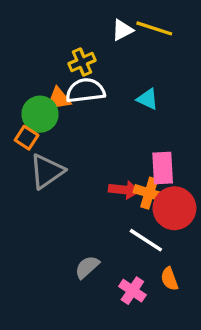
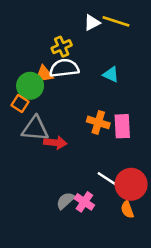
gray triangle: (47, 171) -> (35, 129), turned 40
red arrow: (124, 190) -> (55, 143), moved
orange cross: (149, 193) -> (98, 122), moved
red circle: (174, 208) -> (131, 184), moved
pink cross: (132, 291) -> (84, 202), moved

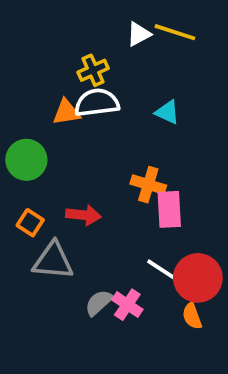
green circle: (30, 86) -> (26, 160), moved
orange square: (20, 103) -> (30, 223), moved
pink rectangle: (122, 126) -> (169, 209), moved
gray triangle: (35, 129) -> (53, 261), moved

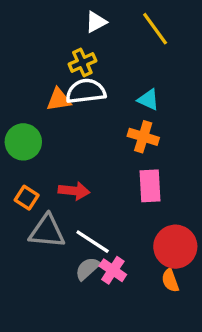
yellow line: (175, 32) -> (155, 29), turned 36
white triangle: (139, 34) -> (96, 22), moved
orange cross: (148, 185) -> (143, 137), moved
white line: (165, 272) -> (93, 242), moved

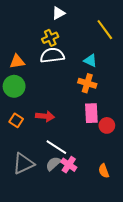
yellow line: (155, 29) -> (105, 30), moved
orange triangle: (59, 100) -> (17, 62), moved
gray triangle: (47, 231) -> (23, 164), moved, turned -30
red circle: (175, 247) -> (107, 125), moved, size x0.6

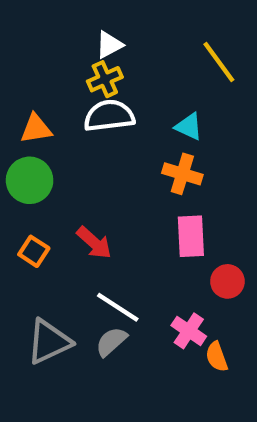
white triangle: (58, 13) -> (109, 45), moved
red arrow: (45, 116) -> (94, 243), turned 36
red circle: (107, 125) -> (227, 281), moved
pink cross: (69, 165) -> (189, 331), moved

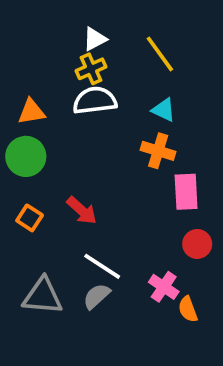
yellow line: (219, 62) -> (160, 54), moved
pink rectangle: (191, 236) -> (186, 192), moved
gray triangle: (49, 342) -> (43, 296), turned 30

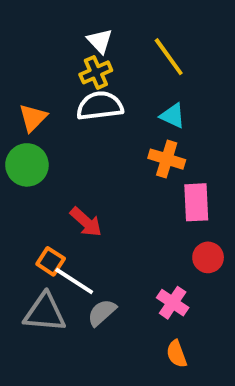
white triangle: (95, 39) -> (100, 41), turned -45
orange triangle: (31, 112) -> (33, 118), turned -36
orange square: (30, 218) -> (51, 261), moved
white line: (102, 266) -> (74, 281), moved
orange semicircle: (188, 309) -> (177, 354), moved

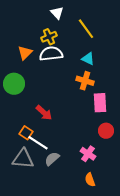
white triangle: (100, 41) -> (57, 13), moved
orange triangle: (33, 118) -> (25, 53), moved

